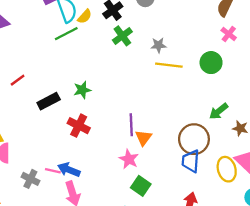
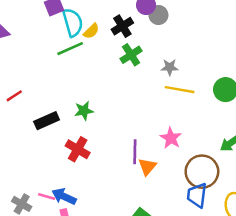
pink star: (129, 159) -> (171, 138), moved

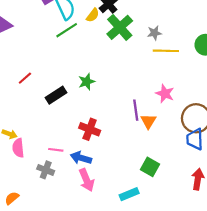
yellow semicircle: (91, 31) -> (93, 15), moved
green cross: (131, 55) -> (120, 27), size x1.4
red cross: (78, 149) -> (90, 129), moved
pink line: (47, 196) -> (56, 150), moved

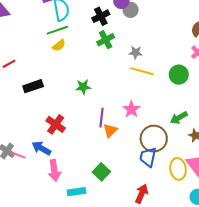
yellow semicircle: (93, 15) -> (59, 45), moved
green cross: (120, 27) -> (106, 40), size x0.7
green star: (87, 82) -> (83, 87), moved
pink line: (56, 150) -> (19, 155), moved
pink arrow: (87, 180) -> (54, 171), moved

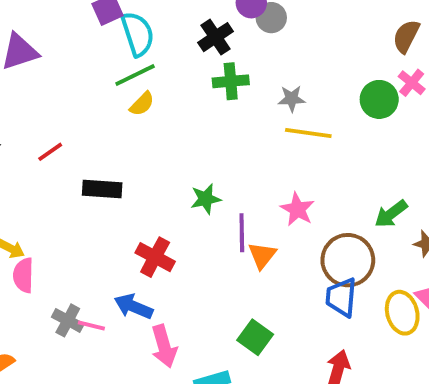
green cross: (106, 40) -> (231, 81), turned 30
green circle: (179, 75) -> (379, 99), moved
black rectangle: (33, 86) -> (102, 189), turned 30
green star: (83, 87) -> (206, 199), moved

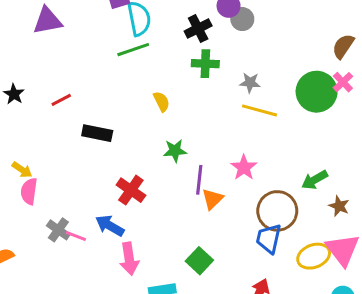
green circle: (379, 99) -> (317, 92), size x1.4
yellow semicircle: (142, 104) -> (161, 102), moved, turned -78
yellow ellipse: (402, 313) -> (314, 256), turned 76

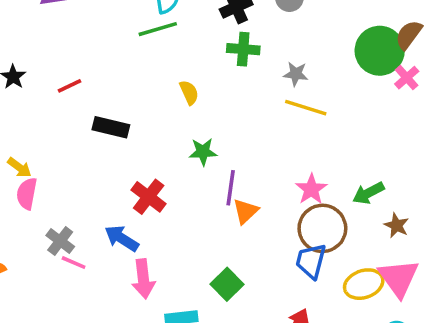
green circle: (317, 92) -> (380, 51), moved
pink star: (244, 167) -> (311, 189), moved
pink line: (76, 236) -> (74, 263), moved

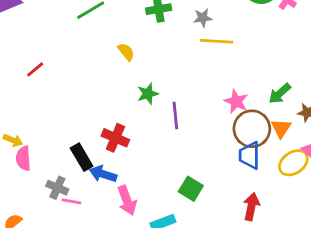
black rectangle: (111, 127) -> (82, 157), moved, turned 60
orange triangle: (246, 211) -> (281, 128), moved

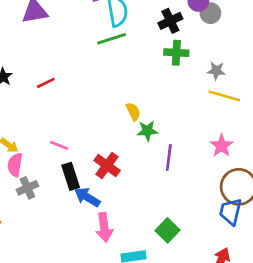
yellow semicircle: (126, 52) -> (133, 112), moved
pink star: (236, 101) -> (222, 146), moved
gray cross: (57, 188) -> (27, 188), moved, turned 30
pink line: (71, 201) -> (59, 145), moved

